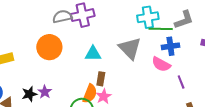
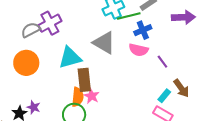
cyan triangle: (93, 54) -> (70, 58), size x1.4
brown rectangle: (101, 79) -> (84, 80), size x1.6

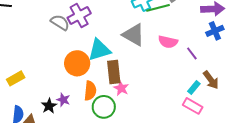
gray semicircle: (31, 30) -> (60, 22), turned 60
blue cross: (143, 30) -> (215, 31), moved
orange circle: (26, 63) -> (77, 63), moved
orange semicircle: (78, 97) -> (90, 91), moved

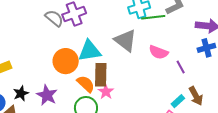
orange semicircle: (90, 91) -> (86, 84), moved, turned -60
purple star: (63, 100) -> (47, 95), size x1.5
black star: (49, 106) -> (21, 93), moved

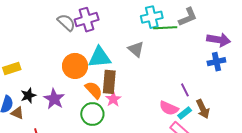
gray triangle: (125, 41) -> (136, 49), size x0.7
pink semicircle: (159, 52) -> (169, 108), moved
purple line: (181, 67) -> (185, 90), moved

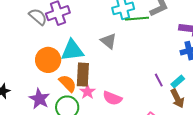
purple star: (54, 99) -> (39, 99), moved
pink semicircle: (169, 108) -> (112, 98), moved
cyan rectangle: (185, 113) -> (178, 81), moved

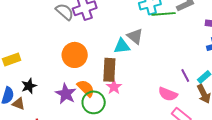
cyan triangle: (72, 50) -> (122, 46), moved, size x0.7
orange semicircle: (68, 83) -> (86, 88), moved
pink semicircle: (112, 98) -> (168, 94), moved

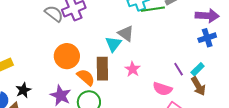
cyan triangle: (122, 46) -> (113, 44), turned -42
pink star: (114, 87) -> (133, 69), moved
orange semicircle: (86, 88) -> (86, 77), moved

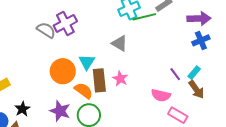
cyan triangle: (113, 44) -> (87, 62), moved
pink star: (133, 69) -> (120, 79), moved

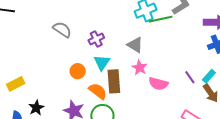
purple cross: (65, 23) -> (96, 39), moved, size x0.7
orange circle: (63, 71) -> (78, 71), size x0.6
pink star: (120, 79) -> (140, 68), moved
pink semicircle: (161, 95) -> (158, 84), moved

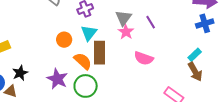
gray triangle: (135, 45) -> (124, 18), turned 30
pink star: (140, 68) -> (126, 32), moved
purple line: (190, 77) -> (151, 22), moved

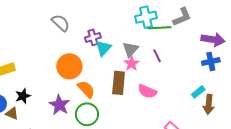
cyan triangle: (89, 33) -> (103, 48), moved
orange circle: (64, 40) -> (69, 66), size x1.6
brown rectangle: (100, 53) -> (119, 83), moved
brown arrow: (195, 72) -> (209, 104), moved, turned 30

